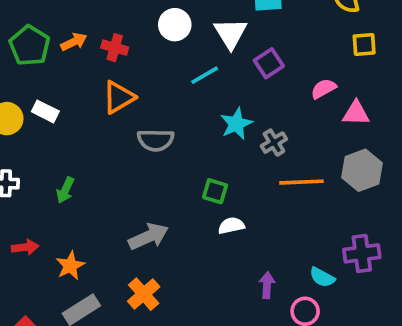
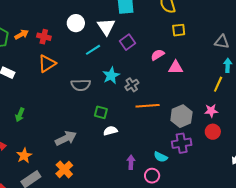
gray semicircle: (156, 140) -> (81, 85), moved
gray hexagon: (362, 170) -> (181, 116), moved

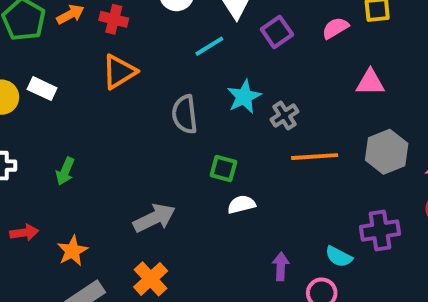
pink semicircle: (158, 55) -> (335, 28), moved
gray semicircle: (81, 85) -> (185, 114), turned 84
gray hexagon: (181, 116) -> (387, 152), moved

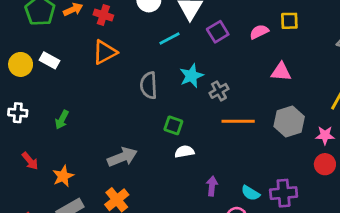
purple cross: (380, 230) -> (284, 193), moved
red arrow: (24, 233) -> (30, 161), turned 54
purple arrow: (281, 266) -> (212, 186), moved

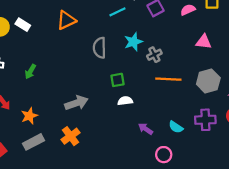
green square: (173, 125) -> (118, 80), turned -32
purple arrow: (212, 186) -> (145, 129), turned -64
cyan semicircle: (250, 193) -> (176, 127), moved
purple cross: (284, 193) -> (205, 120), moved

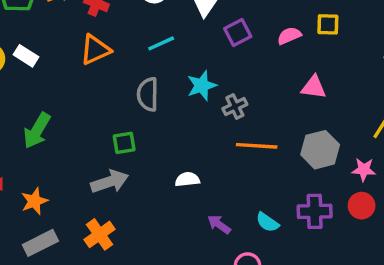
cyan line: (117, 12) -> (161, 43), moved
green arrow: (30, 72) -> (37, 131), size x1.5
green square: (118, 80) -> (124, 143), moved

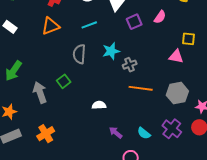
yellow square: (328, 24) -> (188, 39), moved
pink semicircle: (289, 36) -> (160, 17), moved, turned 144
green square: (124, 143) -> (64, 81), turned -32
gray arrow: (110, 182) -> (40, 92), moved, turned -95
purple cross: (315, 211) -> (172, 129), turned 36

